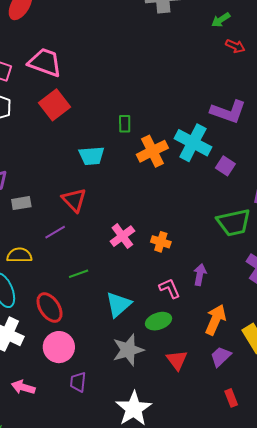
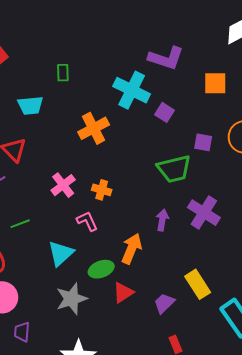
orange cross: (152, 151) -> (94, 128), moved
purple arrow: (200, 275) -> (162, 220), moved
pink L-shape: (170, 288) -> (87, 221), moved
orange arrow: (216, 320) -> (132, 249), moved
red triangle: (177, 360) -> (123, 292), moved, turned 35

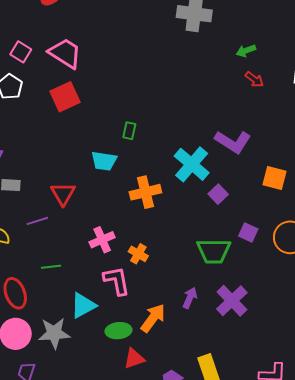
cyan trapezoid: (30, 105) -> (104, 161), moved
pink L-shape: (87, 221) -> (117, 281), size x1.4
gray star: (71, 299) -> (54, 333), moved

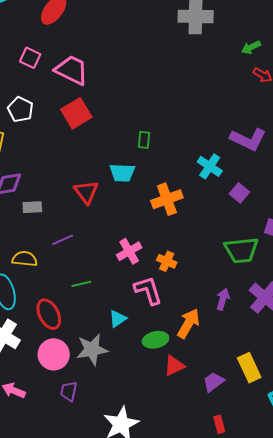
pink square: (21, 52) -> (30, 58), moved
cyan cross: (192, 164) -> (210, 166), size x0.7
red triangle: (63, 194) -> (86, 192), moved
cyan triangle: (83, 305) -> (118, 319), size x0.7

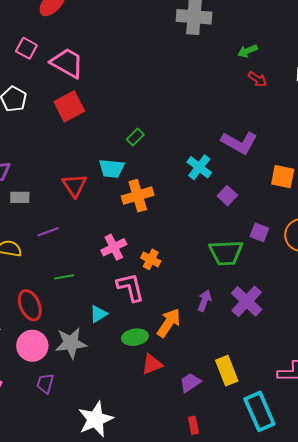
green rectangle: (144, 140) -> (135, 137), turned 36
orange cross: (167, 199) -> (138, 196), moved

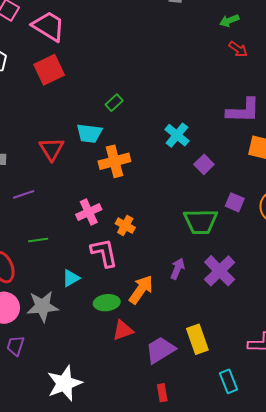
purple L-shape: (239, 143) -> (243, 111), moved, turned -30
purple trapezoid: (190, 383) -> (160, 350), size x1.4
cyan rectangle: (259, 411) -> (229, 381), size x0.6

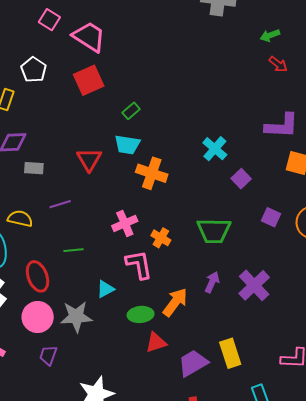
green rectangle: (114, 103) -> (131, 111), moved
orange cross: (114, 161) -> (152, 173), turned 32
green trapezoid: (201, 222) -> (214, 231), moved

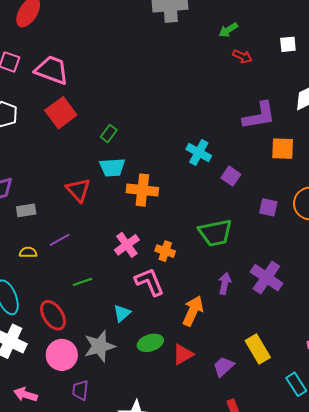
yellow semicircle: (20, 219) -> (28, 252), moved, size x0.7
green ellipse: (141, 314) -> (150, 343), moved
purple trapezoid: (193, 363) -> (223, 367), size x0.7

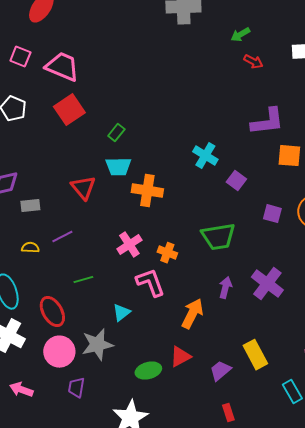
green ellipse: (150, 343) -> (148, 371), moved

